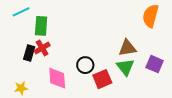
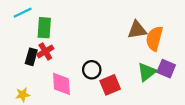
orange semicircle: (151, 16) -> (154, 38), moved
brown triangle: (127, 48) -> (137, 30), moved
green triangle: (125, 67) -> (147, 72), moved, turned 30

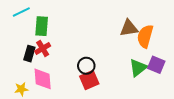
pink diamond: (61, 84) -> (43, 79), moved
red square: (110, 85) -> (89, 80), moved

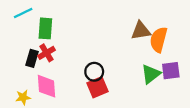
purple square: (156, 65) -> (171, 71), turned -30

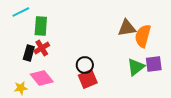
pink diamond: (46, 86) -> (42, 78), turned -35

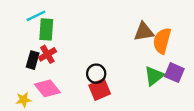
cyan line: (21, 12) -> (36, 16), moved
purple square: (154, 64) -> (174, 73), turned 30

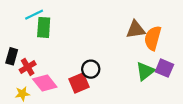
red cross: (47, 54) -> (28, 67), moved
black rectangle: (33, 60) -> (12, 56), moved
red square: (100, 90) -> (79, 83), moved

